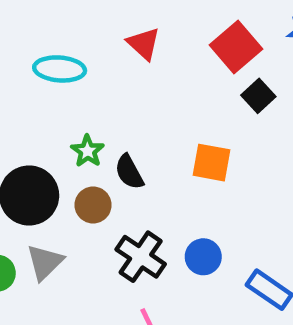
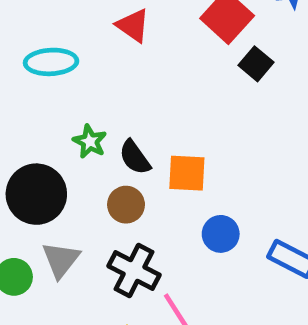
orange square: (211, 163) -> (187, 173), moved
brown circle: (93, 205) -> (126, 205), moved
black cross: (141, 257) -> (134, 270), moved

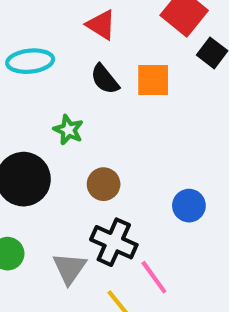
black semicircle: (135, 157) -> (105, 79), moved
orange square: (187, 173) -> (153, 80), moved
gray triangle: (61, 260) -> (69, 268), moved

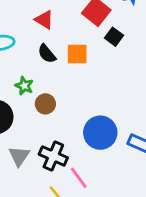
brown circle: (104, 184) -> (45, 104), moved
blue circle: (189, 206) -> (100, 133), size x1.6
gray triangle: (69, 268) -> (19, 156), moved

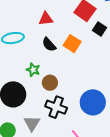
red triangle: (44, 20) -> (46, 19), turned -35
orange square: (77, 54) -> (72, 44), turned 36
black cross: (53, 156) -> (56, 107), moved

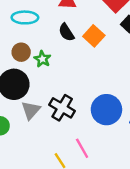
brown circle: (50, 83) -> (21, 52), moved
gray triangle: (32, 123) -> (31, 110), moved

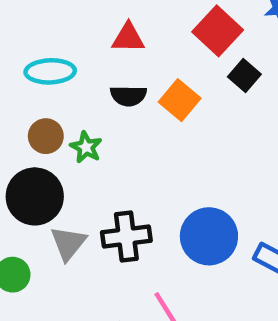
black semicircle: (66, 32) -> (128, 96), turned -54
black cross: (62, 108) -> (126, 236), turned -35

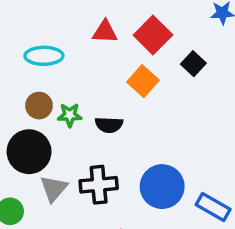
red square: (218, 31) -> (153, 35), moved
black semicircle: (128, 96) -> (109, 125), moved
green star: (86, 147) -> (70, 115), turned -30

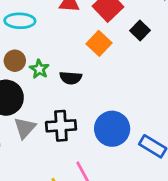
green star: (70, 115) -> (39, 69), turned 30

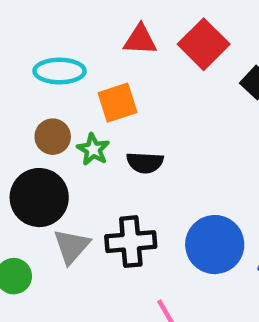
orange square: (99, 43) -> (117, 103), moved, turned 30

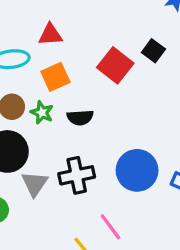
red triangle: (140, 40) -> (50, 35), moved
red square: (204, 44) -> (115, 65), moved

